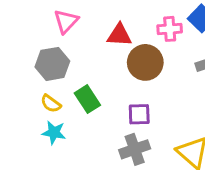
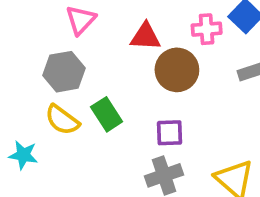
yellow semicircle: (51, 104) -> (62, 120), size x1.4
cyan star: (54, 133) -> (23, 155), moved

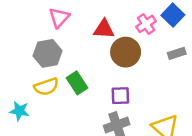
pink cross: (207, 29) -> (146, 24), turned -30
yellow semicircle: (62, 120) -> (46, 87), turned -55

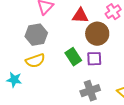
green rectangle: (77, 83) -> (73, 57), moved
purple square: (120, 96) -> (94, 59), moved

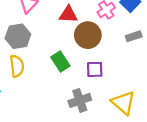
purple square: (94, 59) -> (95, 69), moved
yellow semicircle: (35, 61) -> (17, 66), turned -78

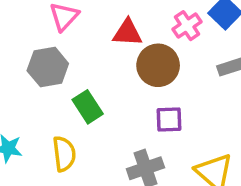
green rectangle: (60, 61) -> (88, 107), moved
yellow semicircle: (17, 66) -> (64, 154), moved

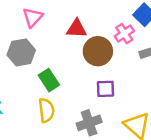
pink cross: (187, 26) -> (124, 34), moved
yellow semicircle: (64, 154) -> (46, 110), moved

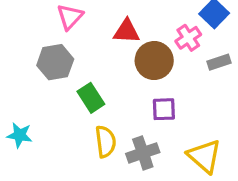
yellow semicircle: (46, 110) -> (106, 142), moved

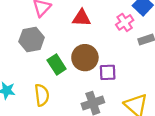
brown circle: (154, 61) -> (85, 58), moved
yellow semicircle: (106, 142) -> (42, 95), moved

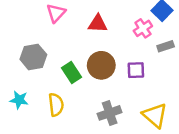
gray hexagon: (32, 39) -> (33, 57), moved
purple square: (108, 72) -> (136, 70), moved

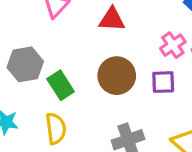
pink cross: (143, 28) -> (173, 45), moved
green rectangle: (71, 72) -> (61, 85), moved

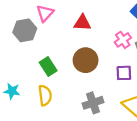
gray hexagon: (25, 64) -> (25, 30), moved
purple square: (163, 82) -> (124, 73), moved

